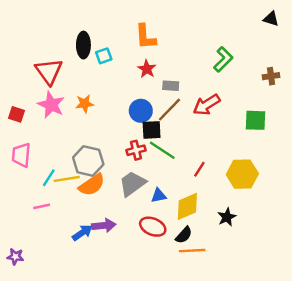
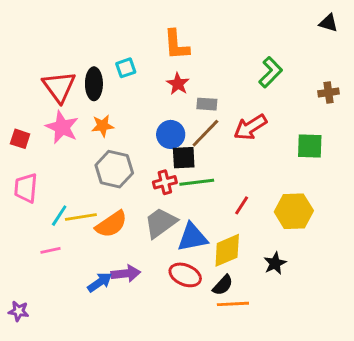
black ellipse: (83, 45) -> (94, 84), moved
green line: (162, 150) -> (197, 182), turned -40
gray hexagon: (88, 161) -> (114, 169), moved
blue triangle: (159, 196) -> (192, 237), size x1.6

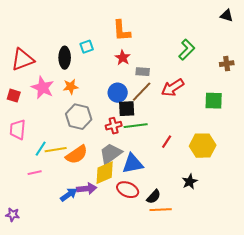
red triangle: (59, 87) -> (23, 60), moved, turned 45
yellow diamond: (227, 250) -> (105, 173), moved

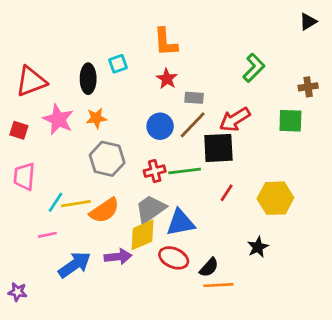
black triangle: (227, 16) -> (308, 22), turned -48
green square: (214, 101) -> (290, 121), moved
black square: (127, 109) -> (218, 148), moved, size x1.4
blue arrow: (69, 195) -> (75, 265), moved, size x1.4

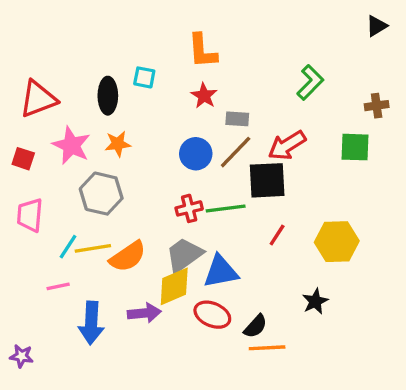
cyan square: (118, 64) -> (144, 77), turned 30
gray hexagon: (107, 159) -> (101, 194), moved
blue arrow: (75, 265) -> (91, 323), turned 128

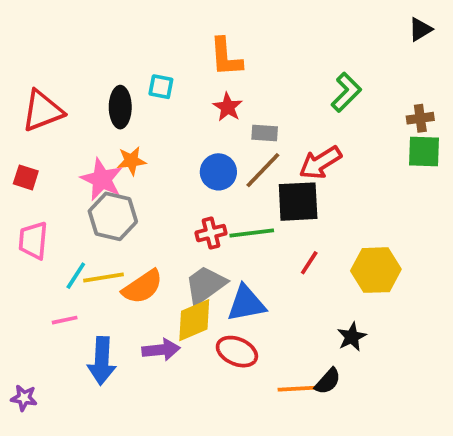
pink star: (71, 145) -> (102, 179), moved
green square: (355, 147) -> (424, 152), moved
black semicircle: (255, 326) -> (328, 381), moved

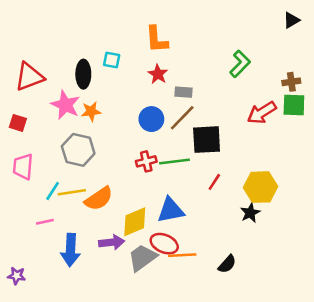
red arrow: (320, 163) -> (262, 113), moved
pink star: (102, 179) -> (65, 105), moved
gray trapezoid: (205, 285) -> (142, 258), moved
black star: (352, 337) -> (250, 213), moved
orange line: (298, 389) -> (182, 255), moved

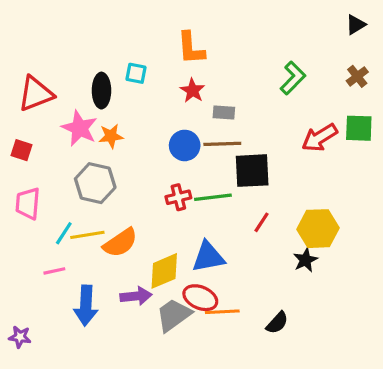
brown cross: (291, 82) -> (357, 76), moved, turned -30
brown line: (182, 118) -> (222, 144), turned 44

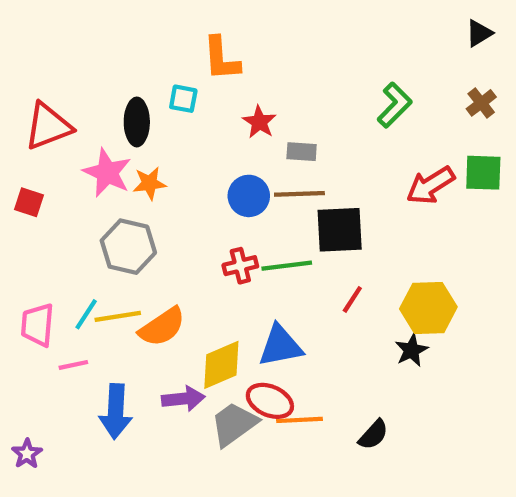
orange L-shape: (191, 48) -> (221, 59), moved
pink trapezoid: (28, 204) -> (37, 325), moved
purple star: (20, 337) -> (27, 454), turned 30

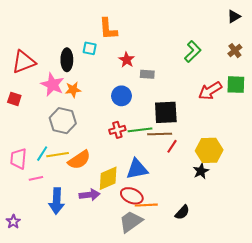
brown line: (299, 194) -> (160, 134), moved
gray trapezoid: (234, 424) -> (131, 222), moved

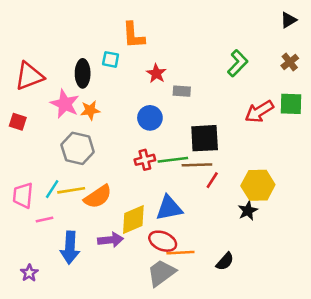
purple star: (13, 222) -> (29, 273), moved

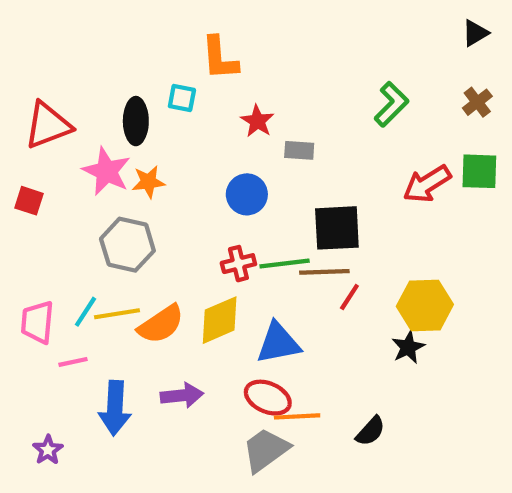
yellow diamond: (133, 220) -> (220, 320), moved

